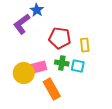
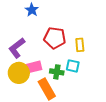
purple L-shape: (22, 24) -> (17, 48), moved
green cross: (62, 63) -> (57, 72), moved

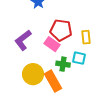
pink rectangle: (34, 67) -> (52, 44), moved, turned 49
yellow circle: (19, 73) -> (33, 74), moved

